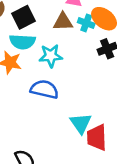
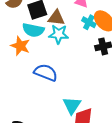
brown triangle: (63, 22) -> (56, 18), moved
cyan star: (51, 56) -> (59, 34), moved

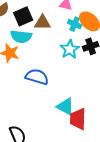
cyan star: (59, 34) -> (70, 49), moved, turned -30
cyan triangle: (72, 105) -> (65, 107), turned -30

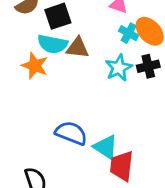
brown triangle: (42, 23) -> (78, 48), moved
blue semicircle: (37, 77) -> (71, 133), moved

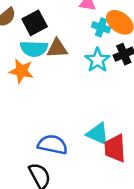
blue semicircle: (71, 133) -> (53, 145), moved

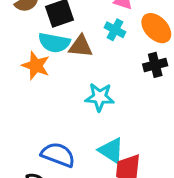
cyan cross: (101, 27) -> (115, 30), moved
cyan star: (97, 60) -> (100, 97), moved, turned 30

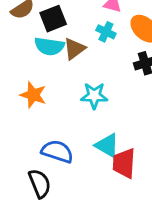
brown triangle: (81, 46) -> (74, 49), turned -40
orange star: (36, 66) -> (33, 95), moved

